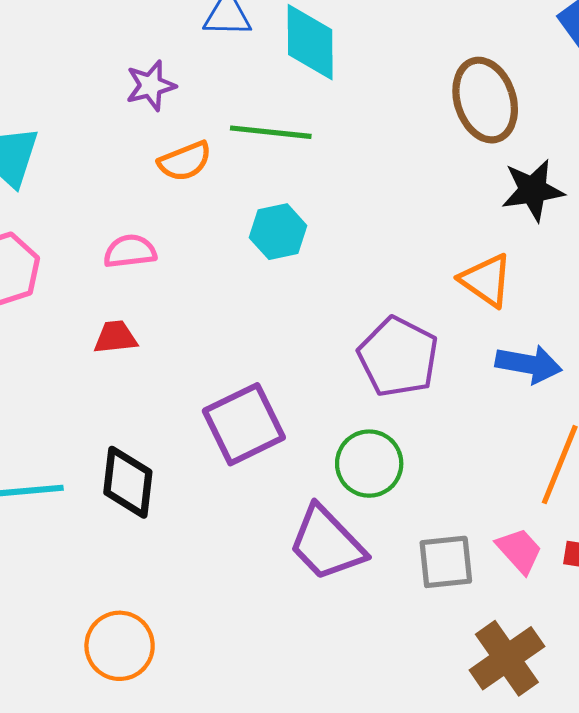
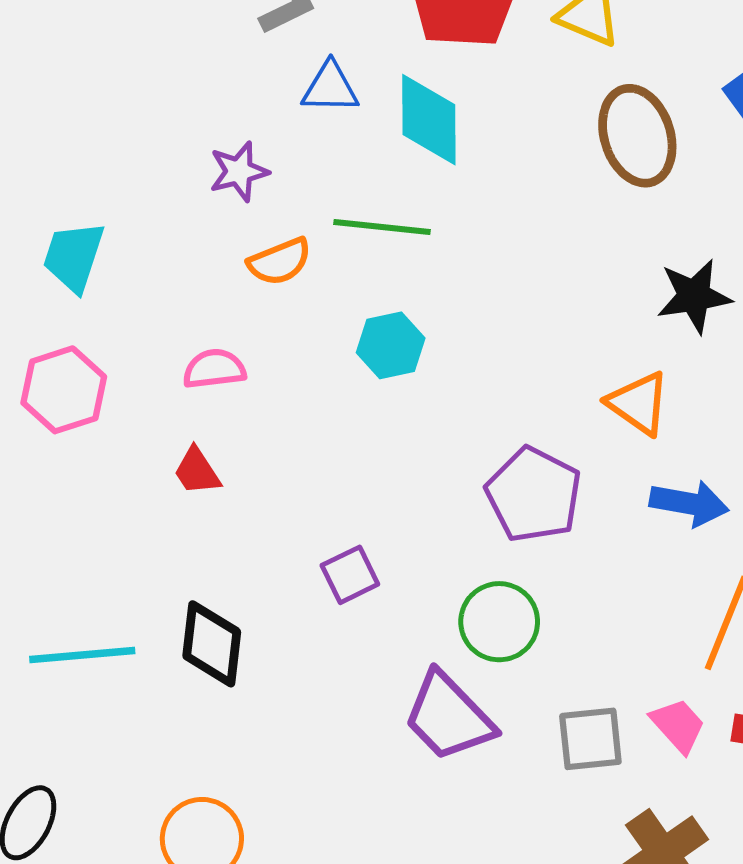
brown ellipse: (485, 100) -> (637, 136), moved
red trapezoid: (115, 337) -> (197, 471), turned -117
purple square: (244, 424) -> (350, 575), size x0.6

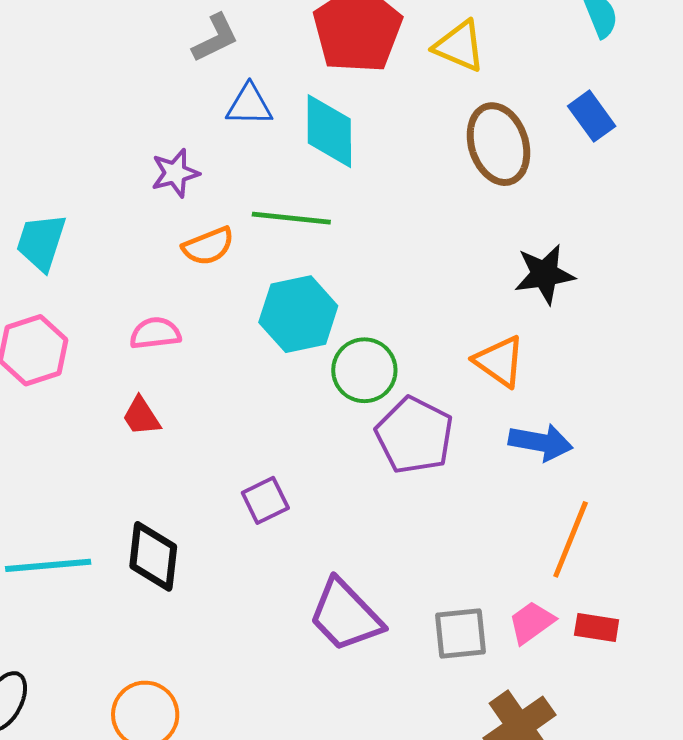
cyan hexagon: (391, 345) -> (298, 314), size x1.4
green circle: (499, 622) -> (364, 370), moved
pink trapezoid: (678, 725) -> (532, 622), turned -84

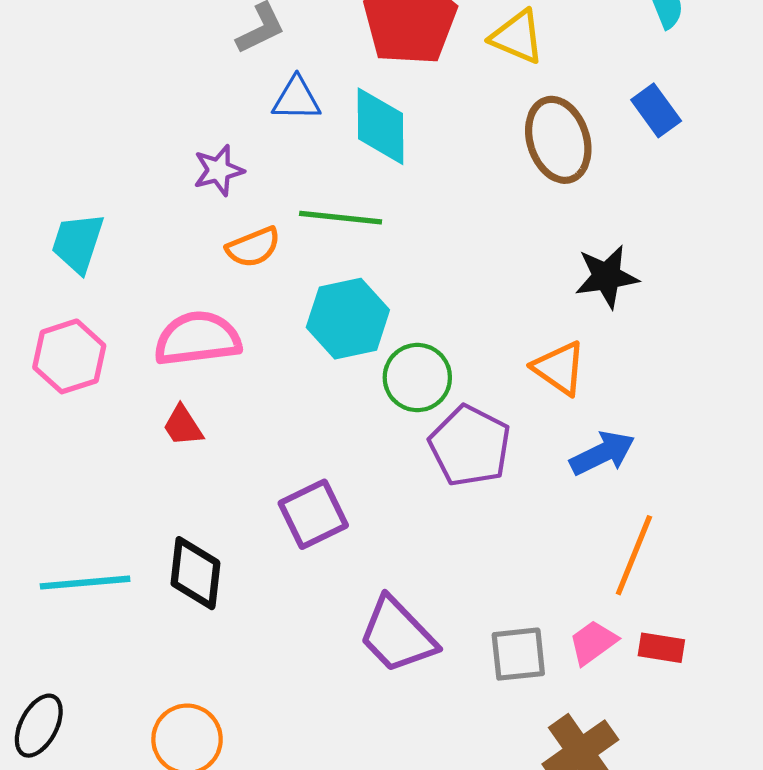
pink semicircle: (155, 333) -> (198, 339), size x1.6
blue arrow: (541, 442) -> (602, 453), turned -36
purple square: (265, 500) -> (313, 514), size x1.4

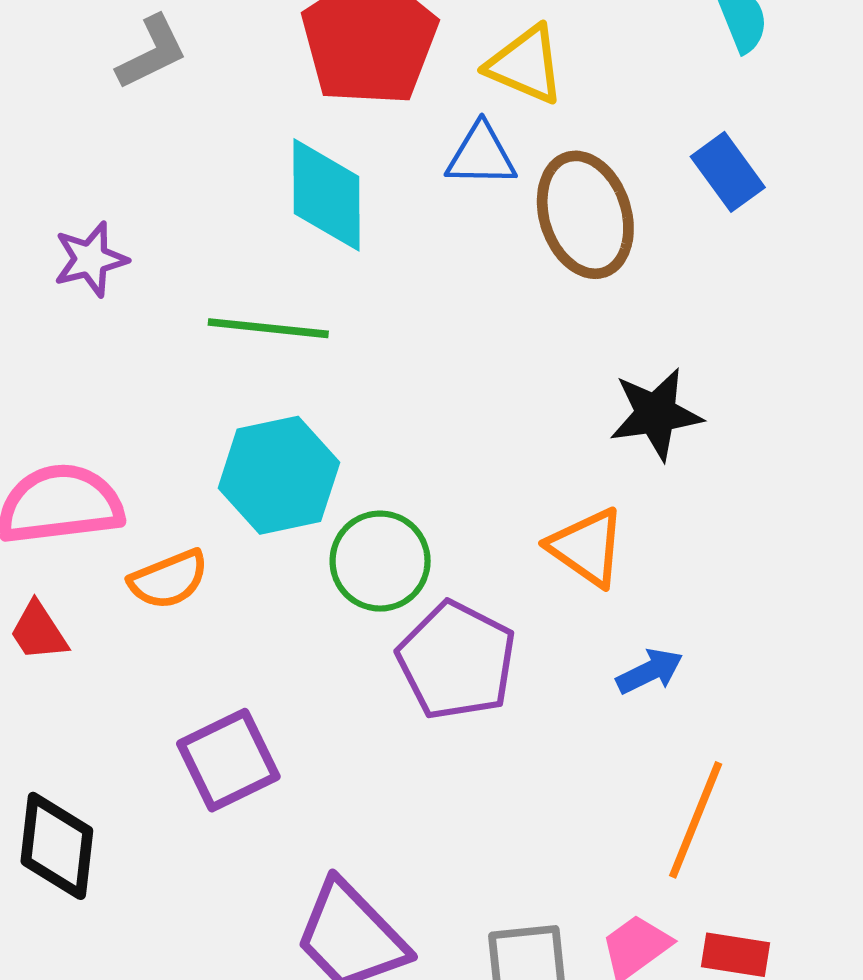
blue triangle: (296, 99) -> (481, 155), moved
orange semicircle: (253, 247) -> (169, 579), moved
blue arrow: (602, 453) -> (650, 671), size x0.7

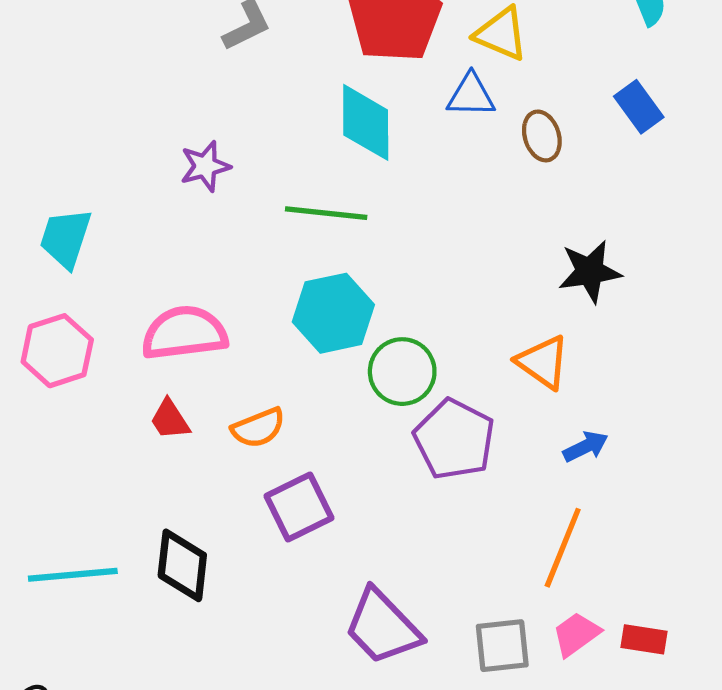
brown ellipse: (585, 215) -> (542, 136), size x0.6
orange semicircle: (169, 579) -> (258, 428), moved
orange line: (696, 820) -> (563, 548), moved

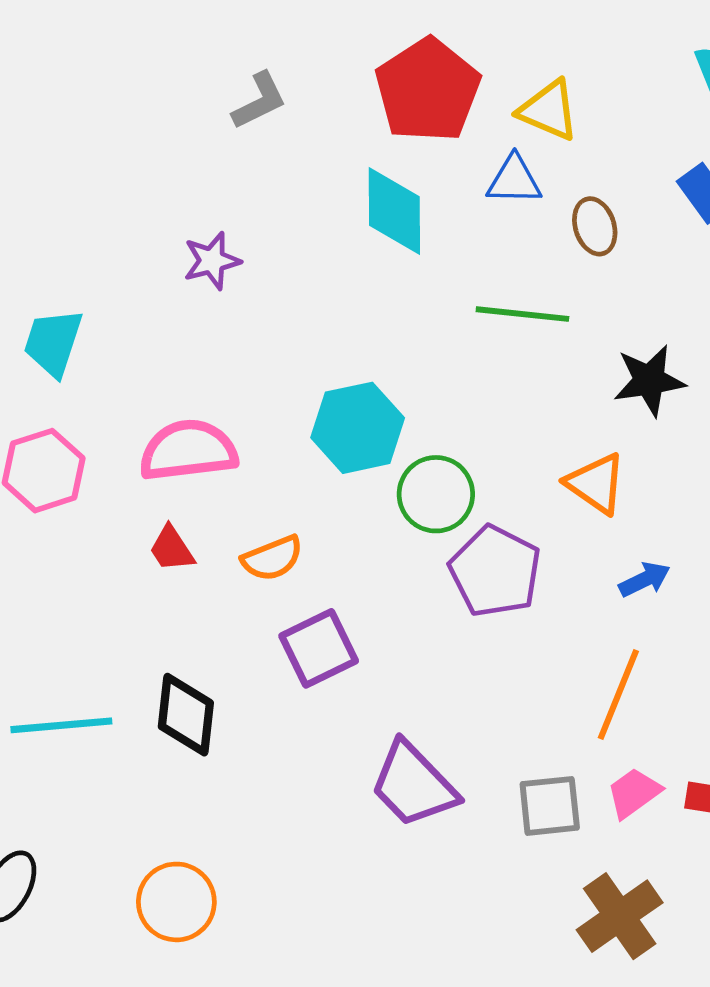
green line: (326, 213) -> (522, 314), moved

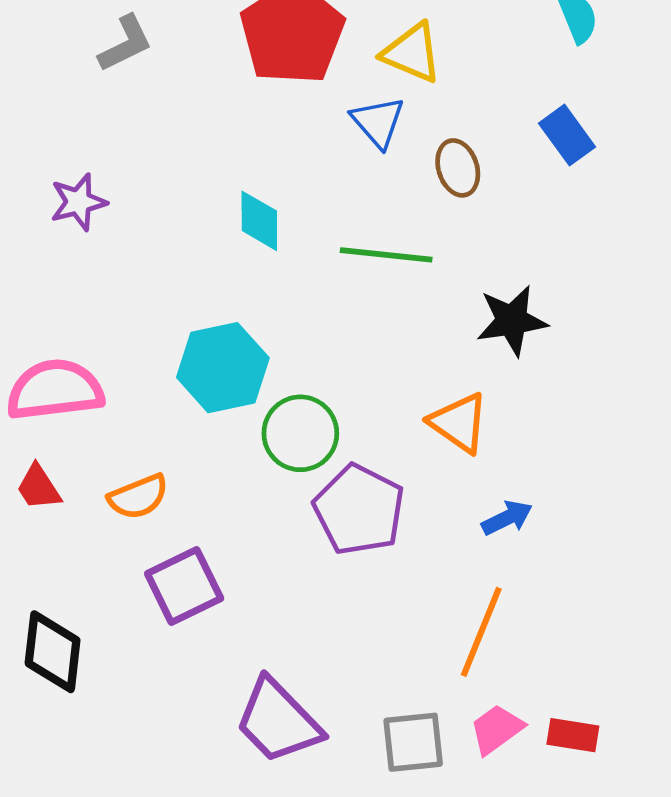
blue triangle: (514, 180) -> (378, 122), turned 48
cyan diamond: (394, 211) -> (259, 221), moved, size x0.7

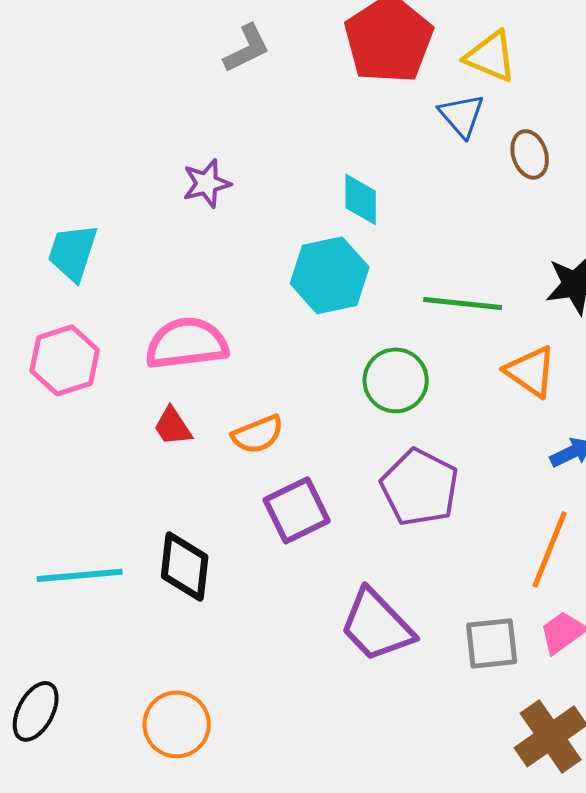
green line: (386, 255) -> (463, 303), moved
cyan hexagon: (223, 368) -> (330, 275), moved
purple pentagon: (359, 510) -> (420, 487), moved

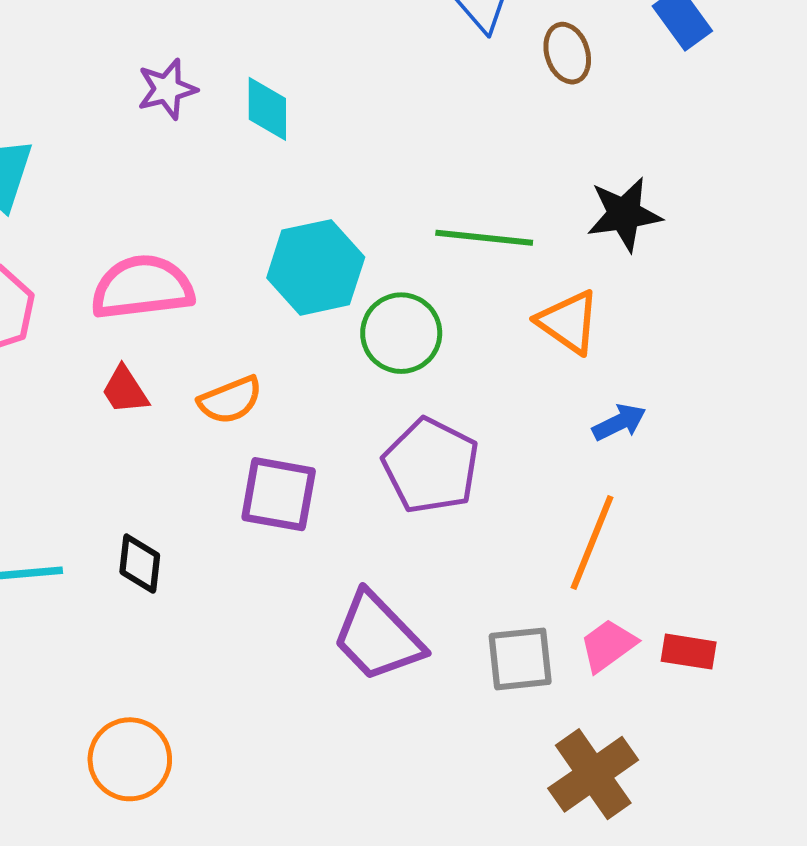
cyan diamond: (361, 199) -> (267, 109), moved
cyan hexagon: (330, 275) -> (316, 267), moved
purple square: (297, 510) -> (279, 494), turned 36
black diamond: (185, 566) -> (140, 564), size x0.7

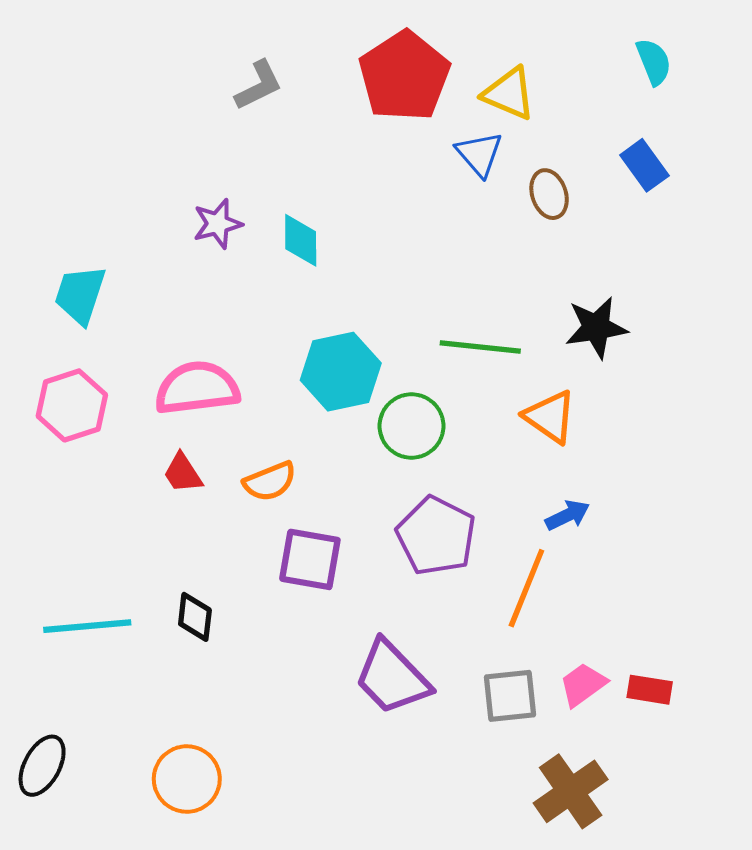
blue arrow: (619, 422) -> (567, 515), moved
orange line: (592, 543) -> (526, 588), moved

